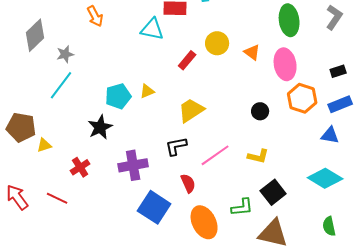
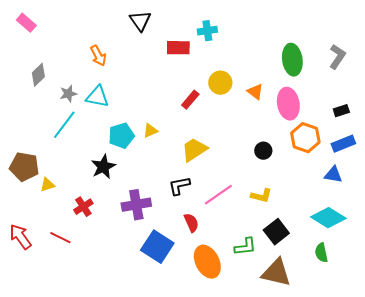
cyan triangle: (152, 29) -> (97, 97), moved
gray diamond: (35, 35) -> (38, 75), size x0.7
green semicircle: (329, 226) -> (321, 253), moved

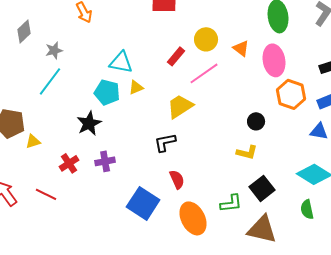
cyan triangle: (97, 97) -> (121, 62), moved
cyan pentagon: (121, 136) -> (107, 92), turned 30
black circle: (263, 151) -> (256, 121), moved
pink line: (218, 195) -> (204, 73), moved
purple cross: (136, 205) -> (105, 161), moved, size x0.7

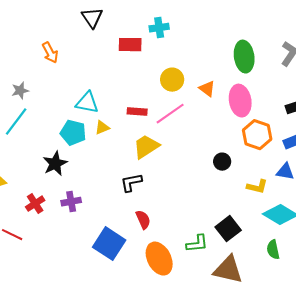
red rectangle: (176, 56) -> (137, 112), moved, turned 54
yellow L-shape: (247, 152) -> (257, 187), moved

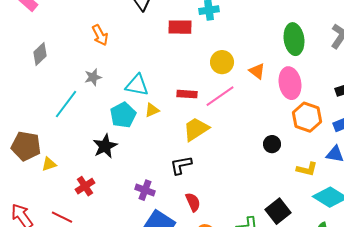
gray star: (20, 91) -> (93, 77), moved
cyan pentagon: (73, 133) -> (123, 115), turned 30
purple cross: (71, 202) -> (145, 190), moved, turned 30

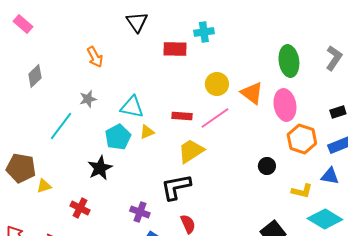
orange triangle: (257, 71) -> (252, 93), size x1.4
black L-shape: (181, 165) -> (176, 187), size x1.4
red cross: (85, 186) -> (80, 208), turned -30

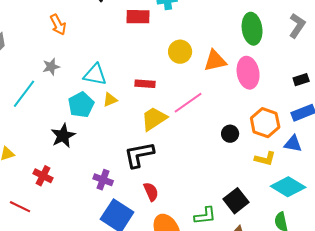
orange triangle: (252, 93) -> (215, 61), turned -50
pink line: (215, 118) -> (188, 103), moved
orange hexagon: (302, 139) -> (265, 123), moved

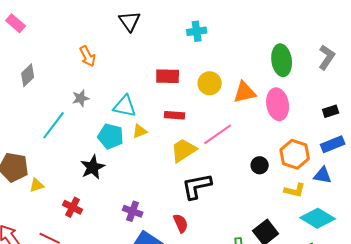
red rectangle: (138, 17) -> (168, 76), moved
cyan pentagon: (81, 105) -> (111, 136), turned -30
black L-shape: (139, 155) -> (197, 186), moved

